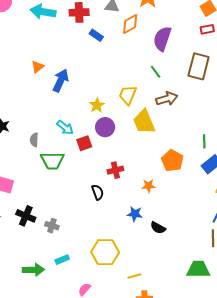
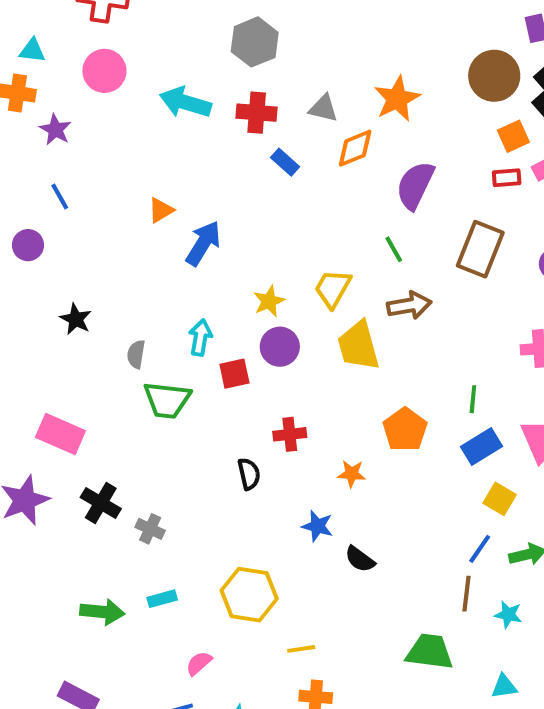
cyan arrow: (65, 128) -> (200, 338), turned -126

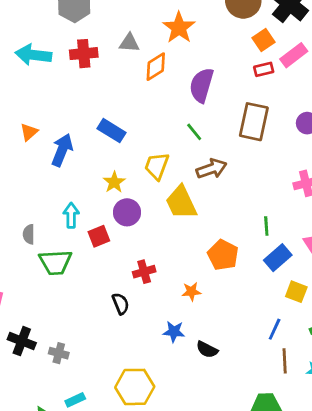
blue rectangle: (285, 162) -> (112, 131), moved, size x1.4
blue line: (480, 549) -> (275, 329), moved

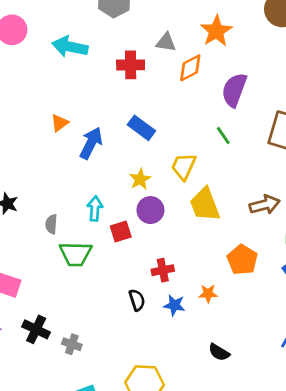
red cross: (84, 54) -> (131, 65), moved
brown arrow: (212, 169) -> (265, 205), moved
blue star: (174, 332) -> (174, 305), moved

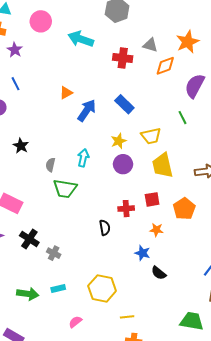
yellow trapezoid: (184, 166) -> (151, 136), turned -135
red square: (121, 232) -> (152, 199), moved
blue star: (174, 305) -> (142, 253), moved

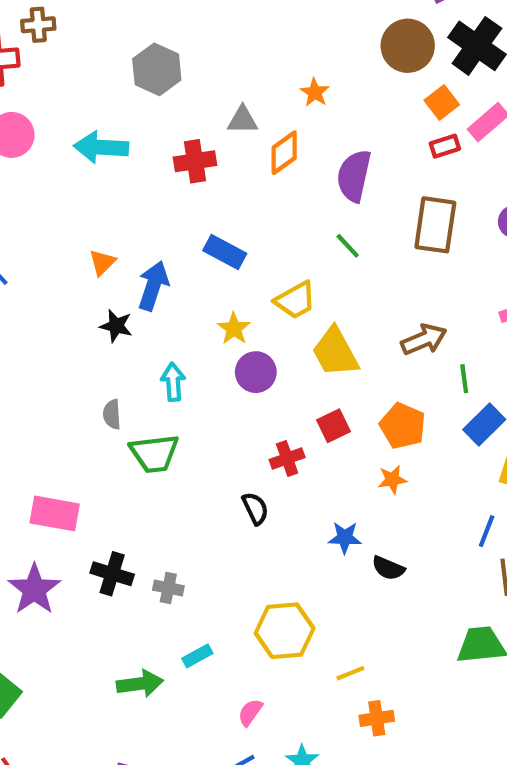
orange star: (188, 42) -> (315, 92), size x0.6
black star: (21, 146) -> (116, 326), moved
orange star: (156, 230) -> (392, 480), moved

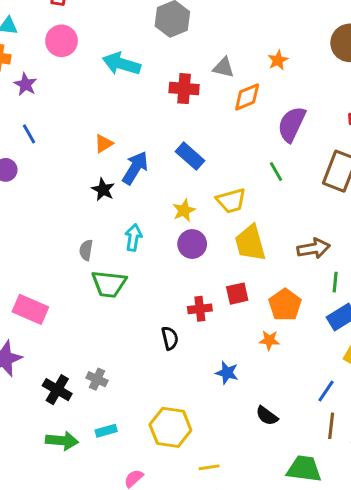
black semicircle: (388, 568) -> (267, 416), moved
black cross: (112, 574) -> (57, 390), moved

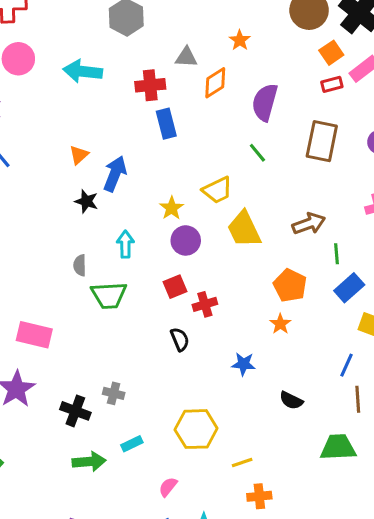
blue rectangle: (190, 156) -> (166, 124), moved, turned 44
red square: (237, 294) -> (175, 287), moved
orange star: (269, 340) -> (280, 324), turned -30

